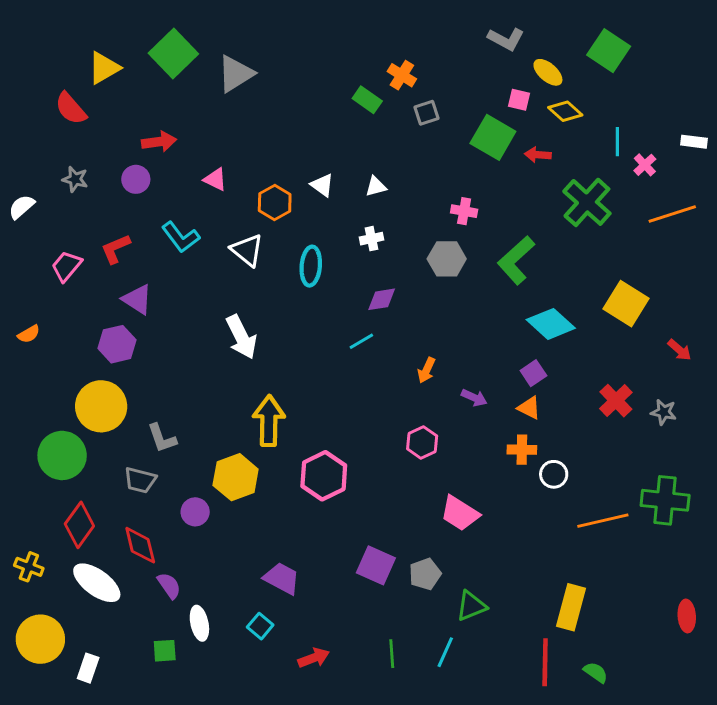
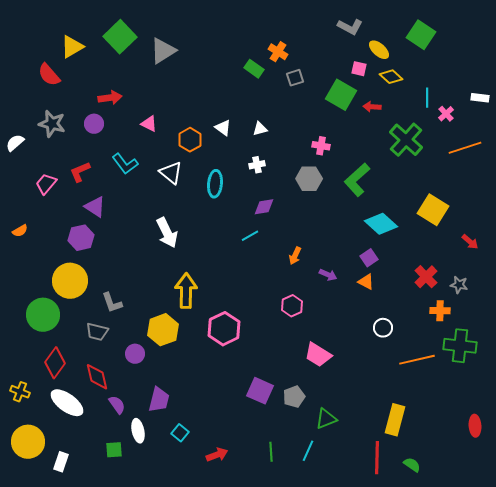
gray star: (75, 179) -> (52, 124), size x1.5
orange cross: (522, 450) -> (440, 311), moved
purple trapezoid: (282, 578) -> (159, 400), moved, turned 76

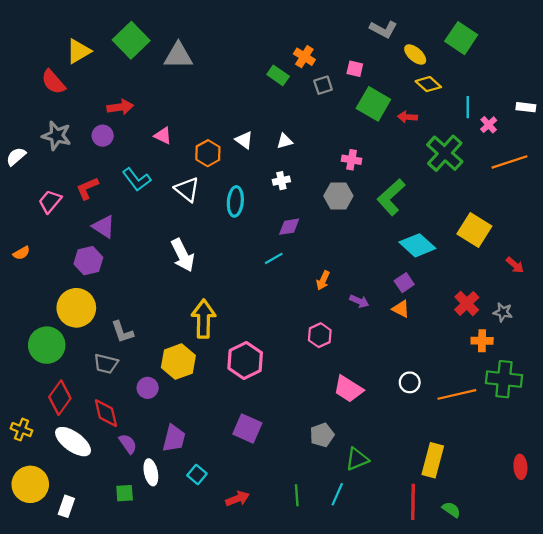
gray triangle: (163, 51) -> (178, 56), turned 32
pink square: (359, 69) -> (355, 69), moved
white circle: (383, 328) -> (410, 382), moved
purple square: (260, 391) -> (247, 428), moved

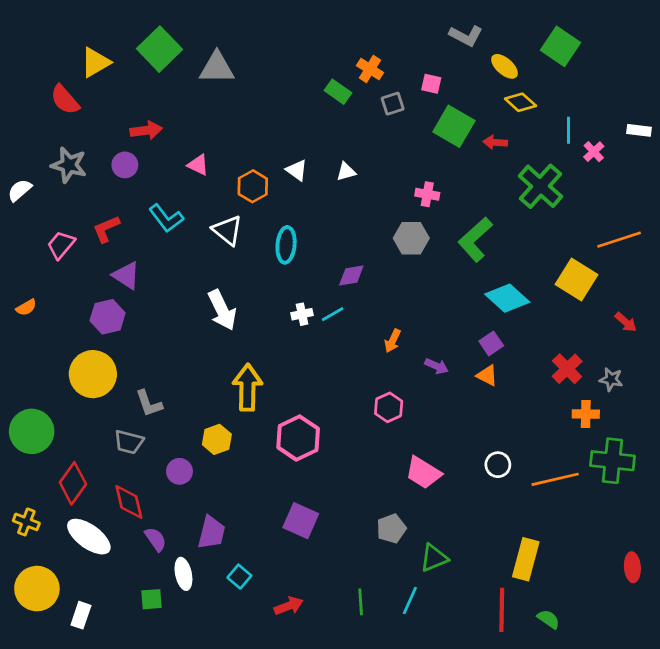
orange line: (509, 162) -> (619, 240), moved
white cross: (281, 181) -> (302, 314), moved
green circle: (47, 345) -> (32, 431), moved
yellow hexagon: (178, 362) -> (217, 439), size x0.7

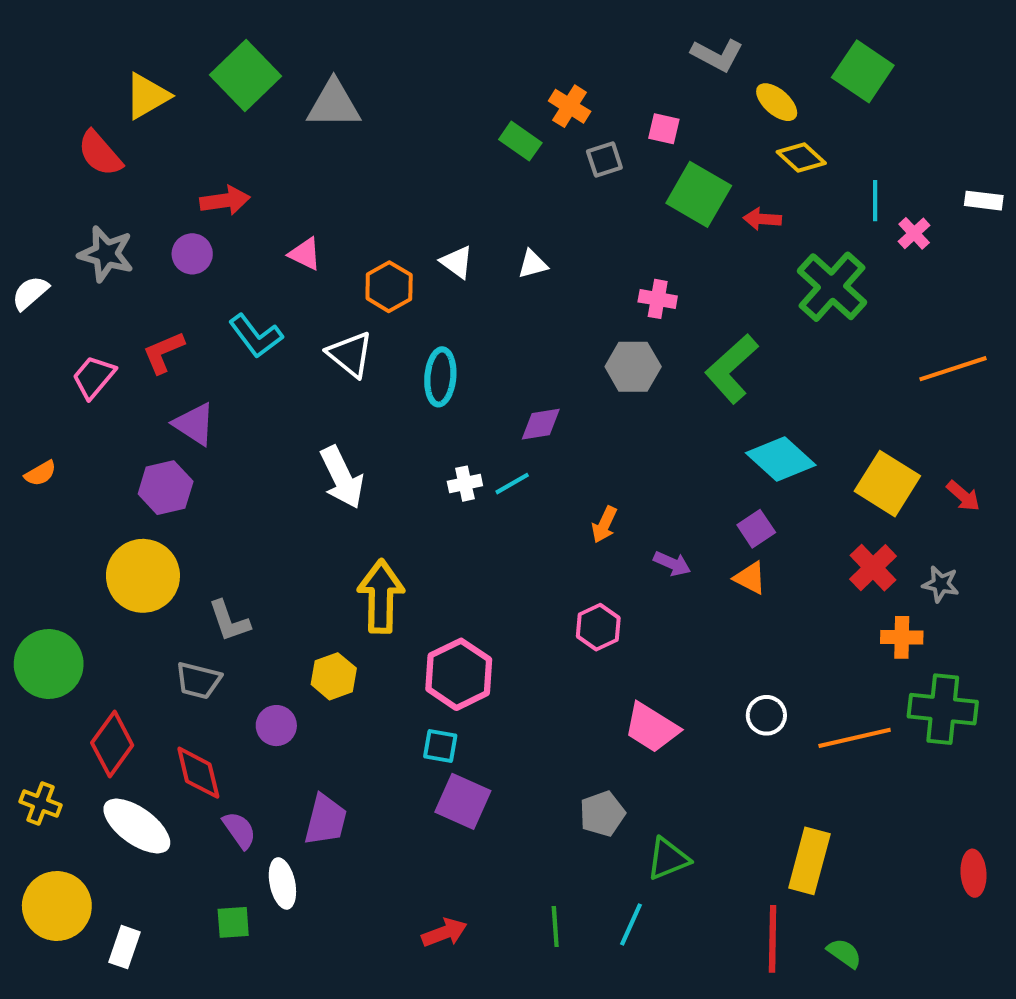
yellow square: (576, 280) -> (887, 484), moved
cyan square: (239, 577) -> (440, 746), moved, turned -30

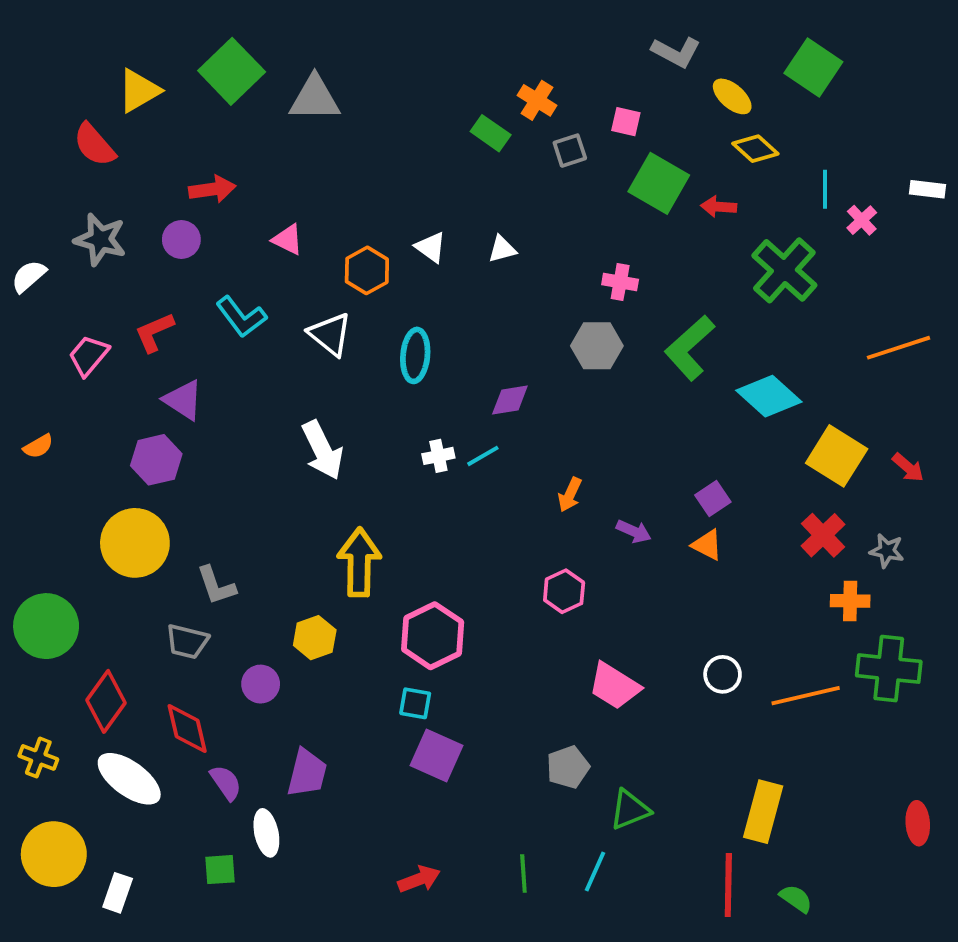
cyan diamond: (781, 459) -> (769, 396), moved

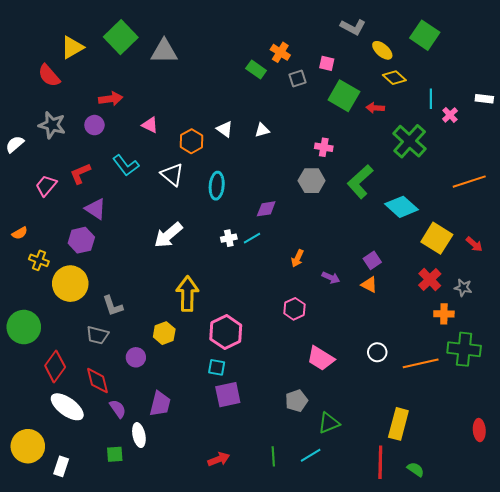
white arrow: (322, 450) -> (168, 235), turned 76
purple square: (436, 756) -> (228, 395), turned -36
yellow cross: (38, 757) -> (39, 260), moved
cyan line: (595, 872) -> (311, 455), turned 35

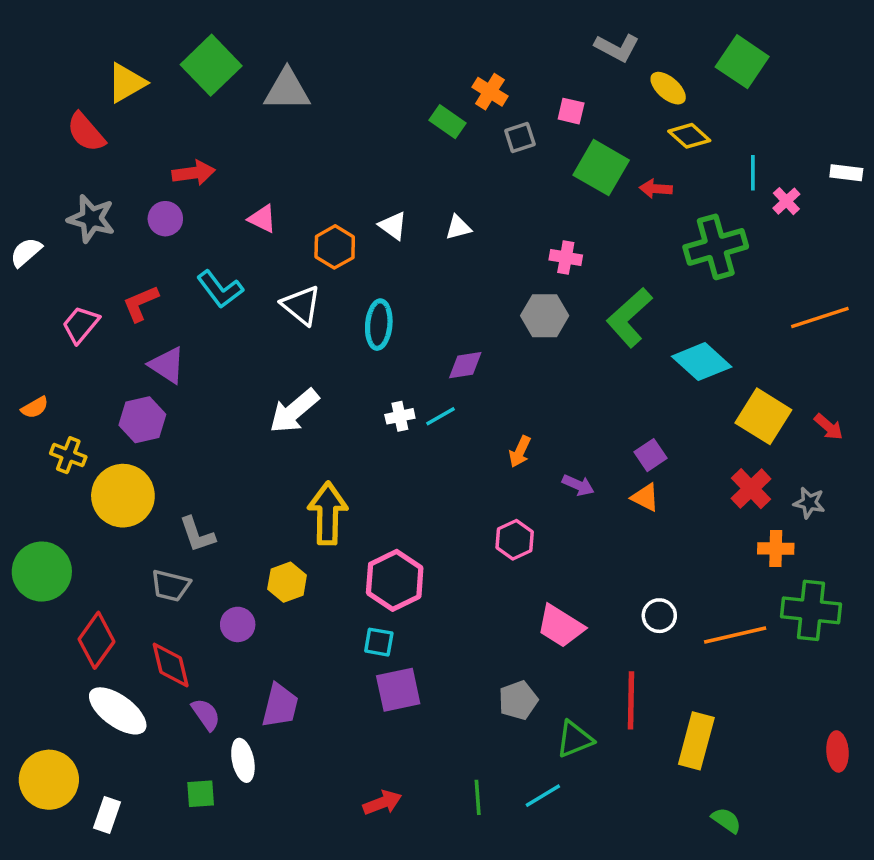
green cross: (410, 141) -> (716, 247), turned 32
red line: (380, 462) -> (631, 700), moved

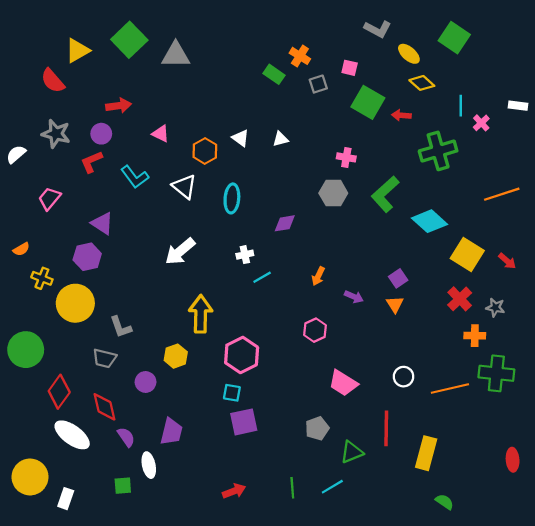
red L-shape: (141, 303) -> (92, 162), moved
cyan line: (441, 416) -> (262, 277), moved
orange triangle: (645, 497) -> (395, 304), turned 30

